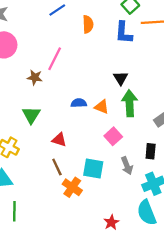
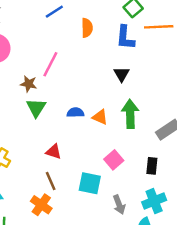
black triangle: (121, 78) -> (122, 74), moved
green triangle: (31, 115) -> (36, 108), moved
pink square: (113, 136) -> (114, 160), moved
gray arrow: (127, 166) -> (119, 205), moved
orange cross: (72, 187) -> (41, 205), moved

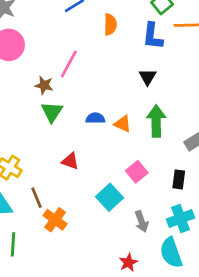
brown line: (51, 181) -> (37, 198), moved
cyan square: (90, 183) -> (109, 197), turned 35

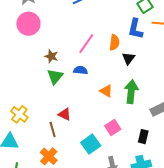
orange semicircle: (110, 24) -> (114, 42), moved
pink line: (69, 64) -> (86, 44), moved
blue semicircle: (95, 118) -> (81, 70), moved
brown line: (37, 198) -> (53, 130), moved

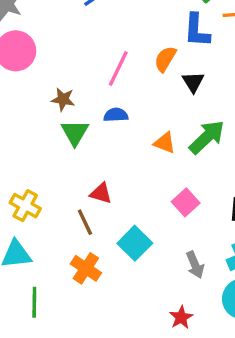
orange semicircle: (114, 42) -> (165, 59), turned -147
green arrow: (131, 92) -> (207, 137), turned 50
cyan square: (91, 144) -> (135, 243), moved

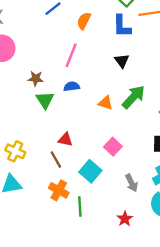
orange semicircle: (165, 59) -> (84, 21), moved
pink square: (186, 202) -> (113, 147), moved
green line: (34, 302) -> (80, 207), moved

